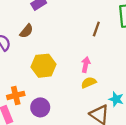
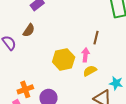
brown line: (96, 29) -> (96, 38), moved
yellow hexagon: (44, 66) -> (64, 59), moved

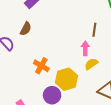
yellow hexagon: (64, 59) -> (66, 79), moved
orange cross: (25, 89) -> (41, 66), moved, turned -35

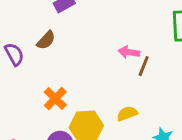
pink arrow: (85, 48) -> (129, 52), moved, turned -96

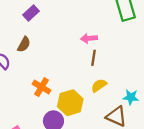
brown line: (144, 66) -> (94, 58), moved

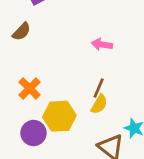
brown line: (94, 58) -> (99, 88), moved
yellow semicircle: (99, 85) -> (99, 104), turned 140

